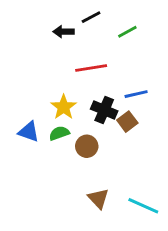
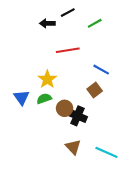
blue line: (136, 94) -> (101, 70), turned 42
black cross: (104, 110) -> (77, 116), moved
blue triangle: (29, 132) -> (22, 98), turned 35

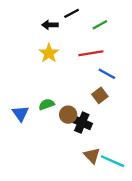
red line: (68, 50) -> (91, 53), moved
yellow star: (47, 79) -> (49, 53), moved
blue triangle: (22, 98) -> (20, 113), moved
brown triangle: (73, 147) -> (92, 156), moved

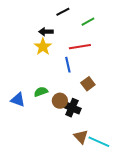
black arrow: (50, 25) -> (46, 32), moved
blue line: (107, 74) -> (68, 65), moved, turned 49
blue triangle: (20, 113) -> (18, 100), turned -35

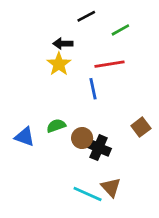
brown square: (88, 84) -> (141, 127), moved
cyan line: (99, 142) -> (88, 194), moved

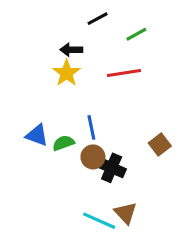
blue line: (93, 89) -> (91, 127), moved
blue triangle: (25, 137) -> (37, 135), moved

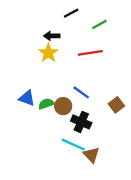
blue line: (91, 127) -> (81, 92), moved, turned -42
brown circle: (93, 157) -> (63, 106), moved
cyan line: (99, 221) -> (73, 145), moved

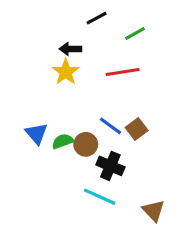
blue triangle: (27, 98) -> (36, 134), turned 30
brown square: (116, 105) -> (137, 129), moved
brown triangle: (91, 155) -> (153, 211), moved

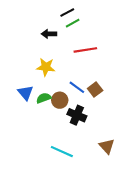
green line: (135, 34) -> (73, 23), moved
yellow star: (66, 72) -> (46, 67), moved, turned -30
cyan line: (100, 197) -> (62, 152), moved

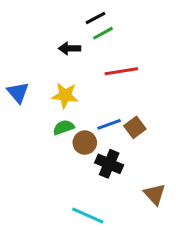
blue line: (77, 87) -> (109, 124), turned -56
blue triangle: (26, 93) -> (18, 92), moved
green semicircle: (44, 98) -> (64, 127), moved
brown triangle: (107, 146) -> (155, 194), moved

